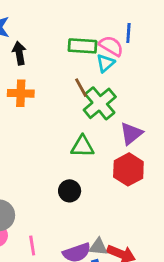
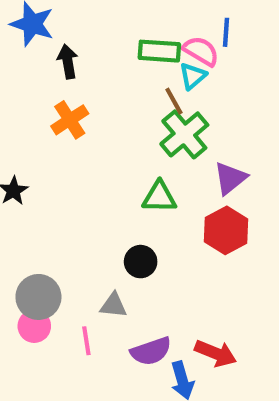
brown line: (81, 88) -> (174, 101), moved
orange cross: (21, 93) -> (70, 120), turned -35
gray triangle: (98, 247) -> (113, 305), moved

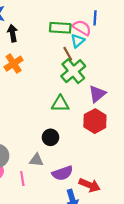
purple semicircle: (151, 351) -> (62, 173), moved

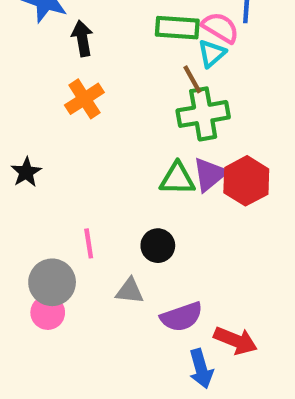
green cross: (73, 71) -> (203, 114), turned 30
purple triangle: (97, 94) -> (210, 174), moved
red hexagon: (95, 121) -> (246, 181), moved
pink line: (22, 179) -> (89, 243), moved

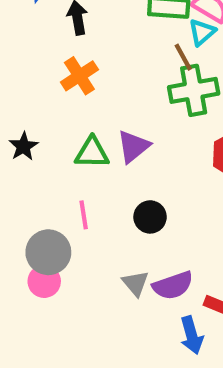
purple triangle: (210, 174) -> (133, 146), moved
green triangle: (177, 179) -> (92, 153), moved
gray triangle: (130, 291) -> (136, 283), moved, turned 44

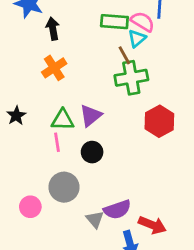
pink line: (84, 215) -> (57, 142), moved
black circle: (150, 217) -> (92, 152), moved
gray circle: (48, 252) -> (64, 187), moved
gray triangle: (136, 283) -> (95, 219), moved

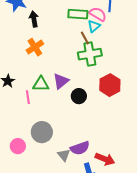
pink line: (57, 142) -> (28, 97), moved
black circle: (92, 152) -> (79, 96), moved

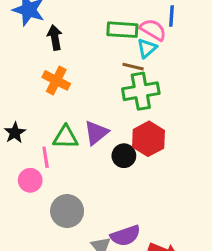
brown line: (85, 38) -> (133, 67), turned -48
orange cross: (35, 47) -> (56, 80), turned -30
red hexagon: (110, 85) -> (148, 139), moved
pink circle: (18, 146) -> (30, 180), moved

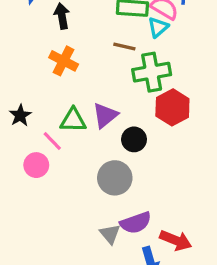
brown line: (133, 67) -> (124, 46), moved
red hexagon: (148, 139) -> (172, 107), moved
pink line: (46, 157) -> (52, 141), turned -35
gray circle: (67, 211) -> (115, 178), moved

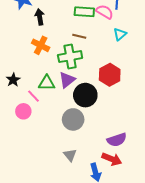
cyan triangle: (158, 27) -> (120, 34), moved
green cross: (152, 72) -> (70, 56), moved
black circle: (134, 139) -> (85, 95), size x1.5
purple semicircle: (136, 223) -> (117, 140), moved

